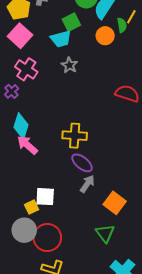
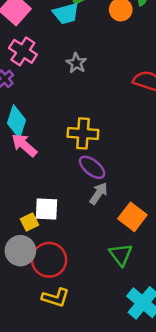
gray star: (69, 65) -> (76, 63), moved

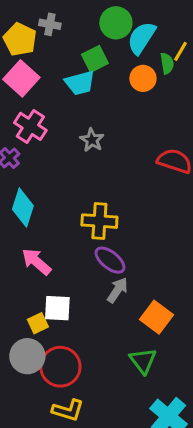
pink arrow: (24, 145) -> (36, 262), moved

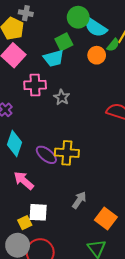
gray cross: (50, 24) -> (26, 13), moved
cyan semicircle: (141, 38) -> (96, 27), turned -90
green semicircle: (167, 63) -> (113, 45), turned 48
pink cross: (30, 126) -> (35, 85), moved, turned -35
purple ellipse: (110, 260) -> (46, 155), moved

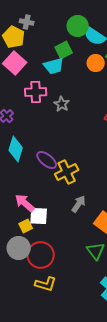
yellow cross: (67, 153) -> (67, 172), moved, turned -30
pink arrow: (24, 181) -> (25, 203), moved

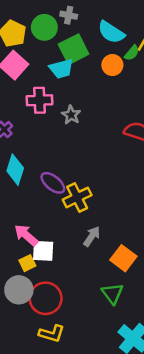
gray cross: (27, 22) -> (69, 15), moved
green circle: (78, 26) -> (44, 27), moved
green square: (64, 50) -> (74, 49), size x1.4

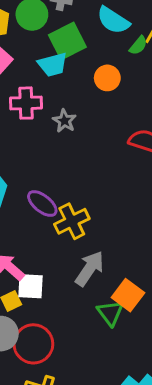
orange circle: (112, 65) -> (107, 78), moved
gray arrow: (92, 236) -> (90, 269), size x1.4
green triangle: (112, 293) -> (110, 313), moved

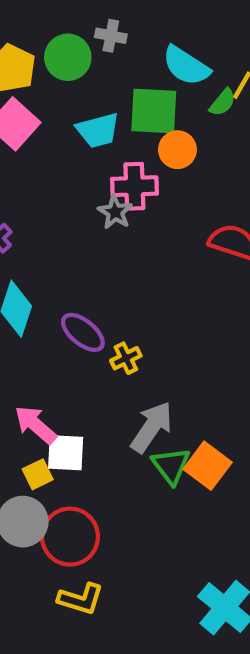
green square: (67, 41) -> (154, 111), moved, turned 30
pink cross: (26, 103) -> (134, 186), moved
yellow cross: (72, 221) -> (126, 358), size x0.6
green triangle: (110, 313) -> (171, 466), moved

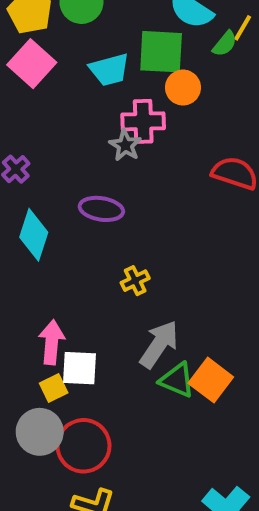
purple ellipse: (83, 332) -> (101, 209), moved, turned -30
pink arrow: (36, 425) -> (52, 342), turned 54
green triangle: (171, 466) -> (177, 380), turned -30

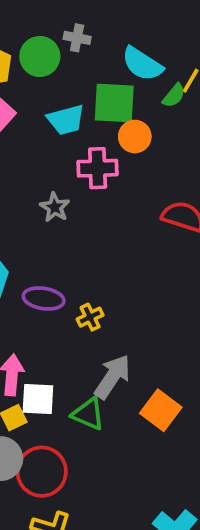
gray star: (125, 145) -> (55, 207), moved
purple ellipse: (101, 209) -> (44, 298), moved
green triangle: (177, 380) -> (88, 414), moved

